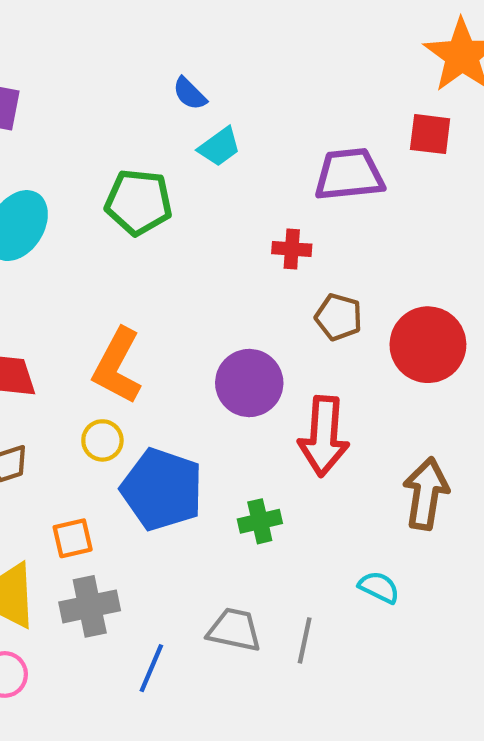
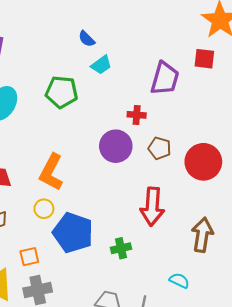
purple trapezoid: (349, 174) -> (165, 78), turned 112
purple circle: (249, 383) -> (116, 146), moved

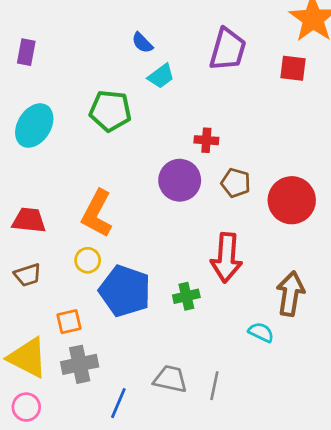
purple trapezoid: (165, 78) -> (228, 49), moved
green cross: (121, 248) -> (186, 296), moved
cyan semicircle: (179, 281) -> (261, 332), moved

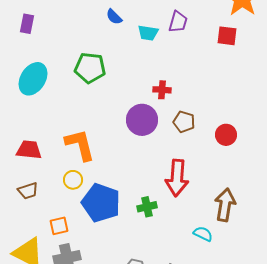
purple trapezoid: (228, 49) -> (178, 22), size x0.7
cyan trapezoid: (161, 76) -> (148, 33), moved, turned 45
red circle: (292, 200) -> (226, 135), size x0.6
orange L-shape: (97, 214) -> (80, 145), turned 138

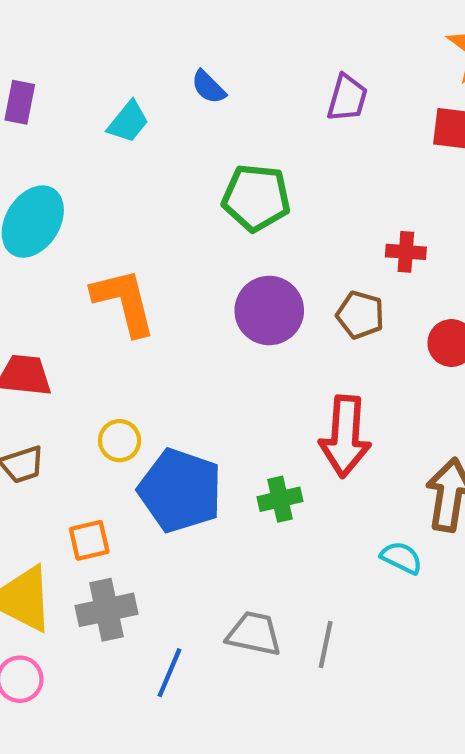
cyan trapezoid: (148, 33) -> (128, 122), moved, turned -60
green pentagon: (90, 68) -> (256, 198), moved
red cross: (162, 90) -> (406, 252), moved
orange L-shape: (80, 145) -> (124, 302), moved

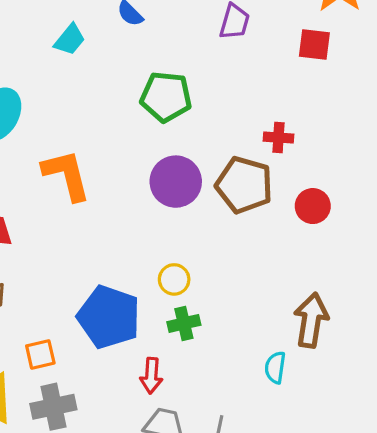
brown pentagon: (360, 315) -> (244, 185), size x1.6
red arrow: (345, 436) -> (151, 376), moved, size x0.6
yellow circle: (120, 441) -> (174, 279), moved
cyan semicircle: (402, 558) -> (275, 368), turned -108

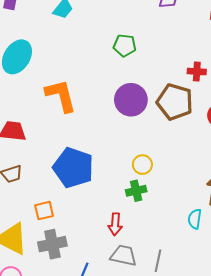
green pentagon: (166, 97) -> (125, 45), size x0.7
yellow circle: (174, 279) -> (142, 165), moved
blue pentagon: (109, 317) -> (73, 168), moved

